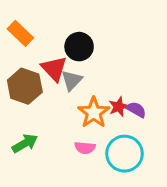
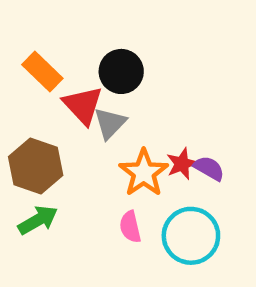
orange rectangle: (20, 33) -> (42, 71), moved
brown hexagon: (25, 86) -> (36, 166), moved
pink semicircle: (85, 148) -> (130, 227), turned 72

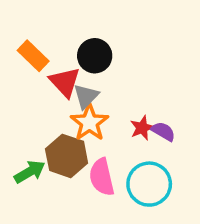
brown hexagon: (36, 166) -> (67, 156), moved
orange star: (144, 173) -> (89, 123), moved
pink semicircle: (130, 227) -> (102, 177), size x1.5

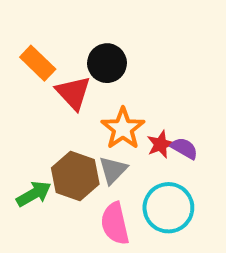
gray triangle: (86, 96) -> (113, 170), moved
orange star: (89, 123) -> (123, 128), moved
pink semicircle: (102, 177) -> (115, 224), moved

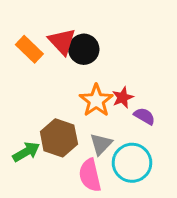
red triangle: (73, 93) -> (62, 41), moved
red star: (160, 144) -> (123, 97), moved
gray triangle: (113, 170) -> (101, 144), moved

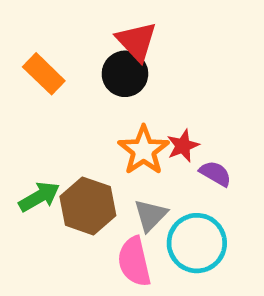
red triangle: (62, 41) -> (137, 41), moved
green arrow: (26, 152) -> (39, 197), moved

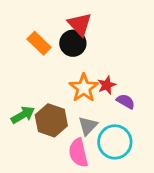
orange rectangle: (44, 74) -> (39, 43), moved

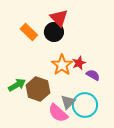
gray triangle: (88, 126) -> (68, 102), moved
pink semicircle: (78, 153) -> (58, 113), turned -35

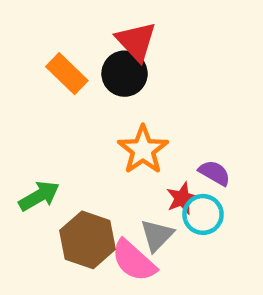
red star: (79, 63) -> (182, 198), moved
brown hexagon: (38, 89) -> (88, 240), moved
cyan circle: (85, 105) -> (203, 214), moved, size x0.7

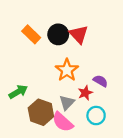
red triangle: (136, 41) -> (79, 34), moved
cyan circle: (203, 214) -> (96, 116), moved
gray triangle: (157, 235) -> (67, 103), moved

